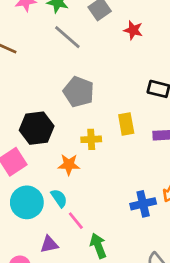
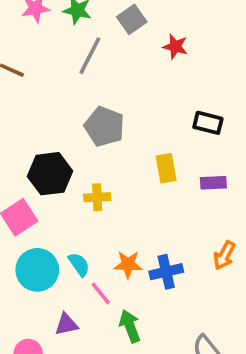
gray line: (67, 37) -> (90, 56), turned 76
yellow cross: (91, 139) -> (97, 197), moved
orange star: (69, 165) -> (128, 264), moved
blue cross: (143, 204) -> (166, 272), moved

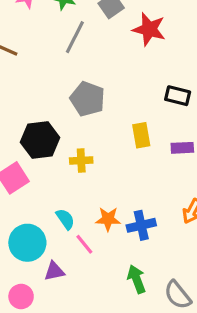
red star: (175, 47) -> (149, 29), size x1.5
cyan circle: (37, 270) -> (27, 243), moved
green arrow: (130, 326) -> (136, 279), moved

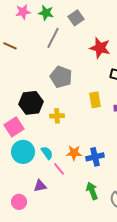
red star: (149, 29) -> (100, 48), moved
cyan circle: (27, 243) -> (23, 152), moved

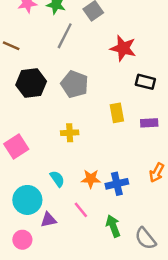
black hexagon: (31, 103) -> (31, 83), moved
cyan circle: (23, 152) -> (27, 200), moved
pink line: (59, 169) -> (81, 210), moved

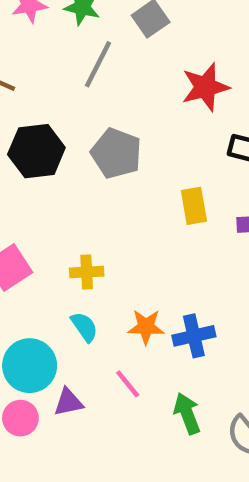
red star: (123, 48) -> (205, 87), turned -30
yellow cross: (70, 133) -> (87, 272), moved
pink circle: (22, 240) -> (20, 418), moved

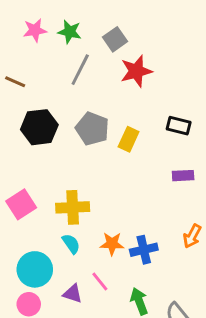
red star: (205, 87) -> (136, 71), moved
yellow rectangle: (194, 206) -> (129, 139), moved, turned 35
yellow cross: (87, 272) -> (73, 207), size x1.5
purple triangle: (68, 402) -> (73, 294), moved, turned 30

